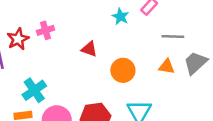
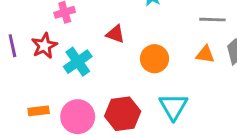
red star: (18, 39) -> (44, 46), moved
cyan cross: (34, 90) -> (78, 62), moved

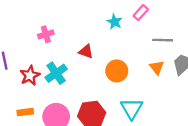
red star: (44, 46) -> (30, 75), moved
orange triangle: (205, 54) -> (157, 67), turned 42

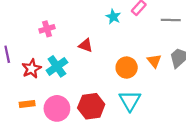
gray line: (163, 40) -> (171, 20), moved
orange circle: (117, 71) -> (127, 68), moved

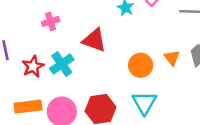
red triangle: (86, 45) -> (94, 40), size x1.5
orange rectangle: (27, 104) -> (28, 107), size x1.5

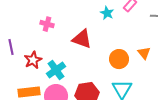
pink cross: (51, 21) -> (47, 24), turned 32
cyan cross: (62, 64) -> (56, 70), moved

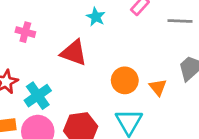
cyan star: (107, 13) -> (96, 17), moved
orange triangle: (144, 53) -> (158, 87), moved

